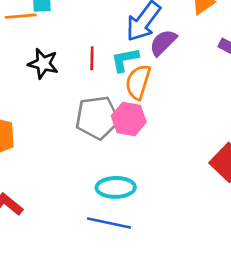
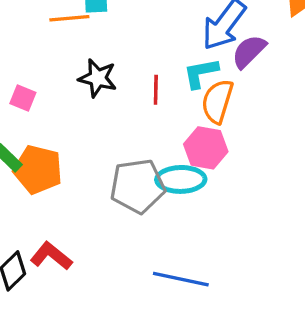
red line: (92, 58) -> (156, 90), moved
gray pentagon: (97, 118) -> (138, 186), moved
cyan ellipse: (116, 187) -> (181, 179), moved

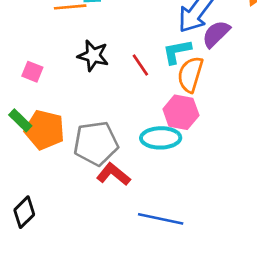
red line: (156, 90) -> (140, 65), turned -35
gray pentagon: (138, 186) -> (96, 143), moved
red L-shape: (51, 256) -> (113, 174), moved

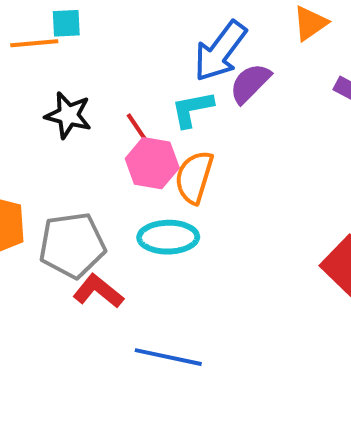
orange semicircle: (190, 74) -> (194, 177), moved
pink hexagon: (181, 112) -> (152, 163), moved

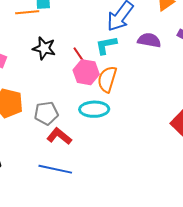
purple semicircle: (250, 83) -> (149, 40), moved, turned 55
gray pentagon: (72, 245) -> (46, 113), size x0.7
blue line: (168, 357) -> (55, 169), moved

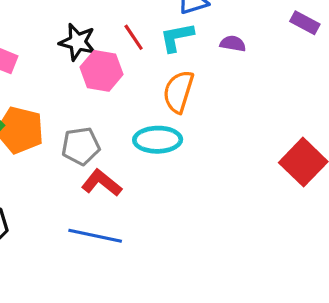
purple semicircle: (149, 40) -> (233, 44), moved, size x0.7
red line: (79, 55) -> (134, 37), moved
pink hexagon: (86, 72) -> (102, 71), moved

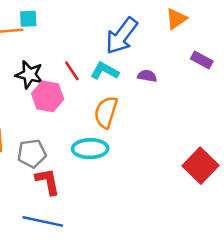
cyan L-shape: (177, 37) -> (105, 71), turned 40
red L-shape: (102, 183) -> (48, 181), turned 40

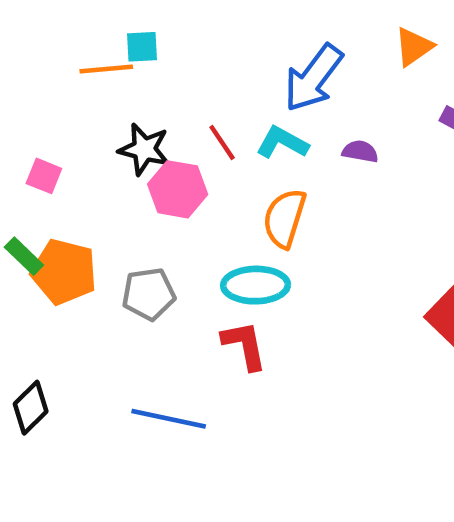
red L-shape: (48, 181) -> (244, 345), moved

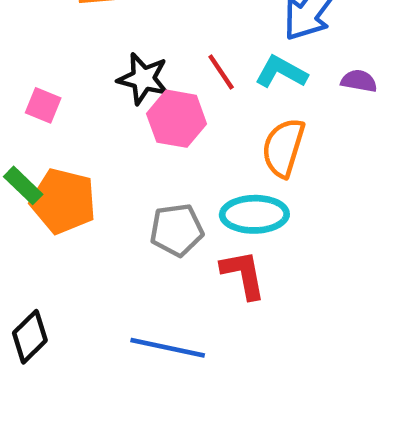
gray pentagon: (149, 294) -> (177, 230), moved

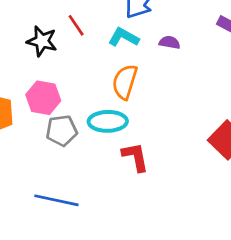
red line: (221, 72) -> (76, 25), moved
pink hexagon: (177, 119) -> (43, 98), moved
red L-shape: (243, 274) -> (135, 157), moved

